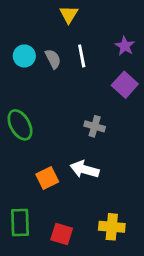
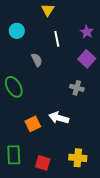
cyan circle: (24, 56) -> (17, 31), moved
gray semicircle: (53, 59) -> (37, 60), moved
gray cross: (95, 126) -> (77, 88), moved

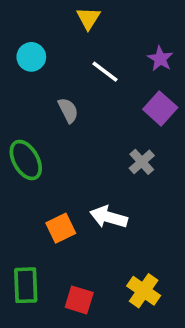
white line: (57, 39) -> (105, 72), turned -42
gray cross: (77, 88) -> (142, 162), turned 32
yellow cross: (78, 158) -> (144, 291), turned 30

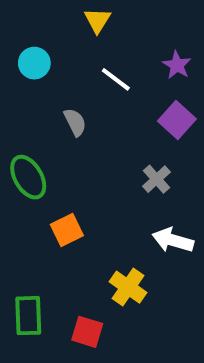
white arrow: (109, 217) -> (173, 240), moved
orange square: (61, 228) -> (67, 230), moved
yellow cross: (144, 291) -> (128, 287), moved

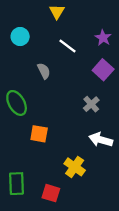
orange square: (67, 230) -> (39, 134), turned 36

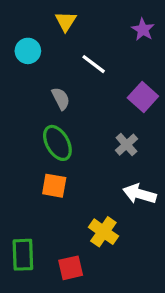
yellow triangle: (57, 12) -> (66, 21), moved
purple star: (103, 38) -> (143, 30), moved
green ellipse: (17, 103) -> (57, 143), moved
red square: (51, 193) -> (71, 268), turned -30

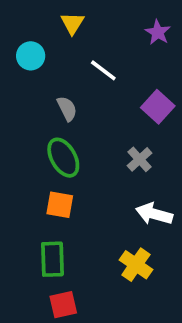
yellow cross: (103, 232) -> (136, 265), moved
green rectangle: (23, 255) -> (52, 259), moved
red square: (71, 268) -> (63, 305), moved

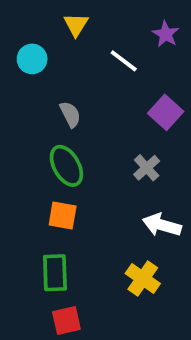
white line: (103, 70) -> (124, 61), moved

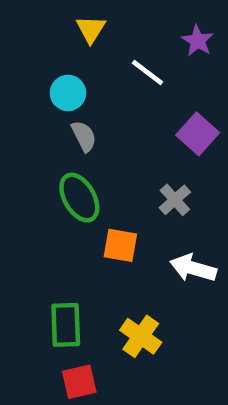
cyan circle: (32, 59) -> (68, 93), moved
orange square: (63, 215) -> (120, 245), moved
yellow cross: (143, 278) -> (141, 336), moved

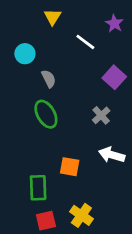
cyan circle: (68, 93) -> (25, 54), moved
orange square: (120, 245) -> (70, 167), moved
yellow cross: (141, 336) -> (81, 215), moved

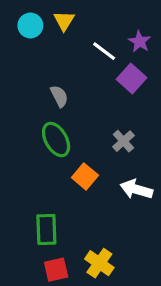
purple star: (114, 23) -> (140, 42), moved
cyan circle: (25, 54) -> (30, 25), moved
purple square: (114, 77) -> (132, 78), moved
orange square: (70, 167) -> (85, 176), moved, turned 30

